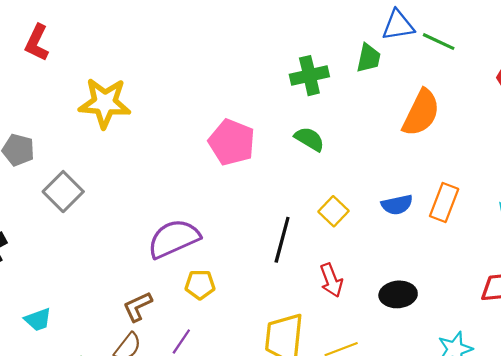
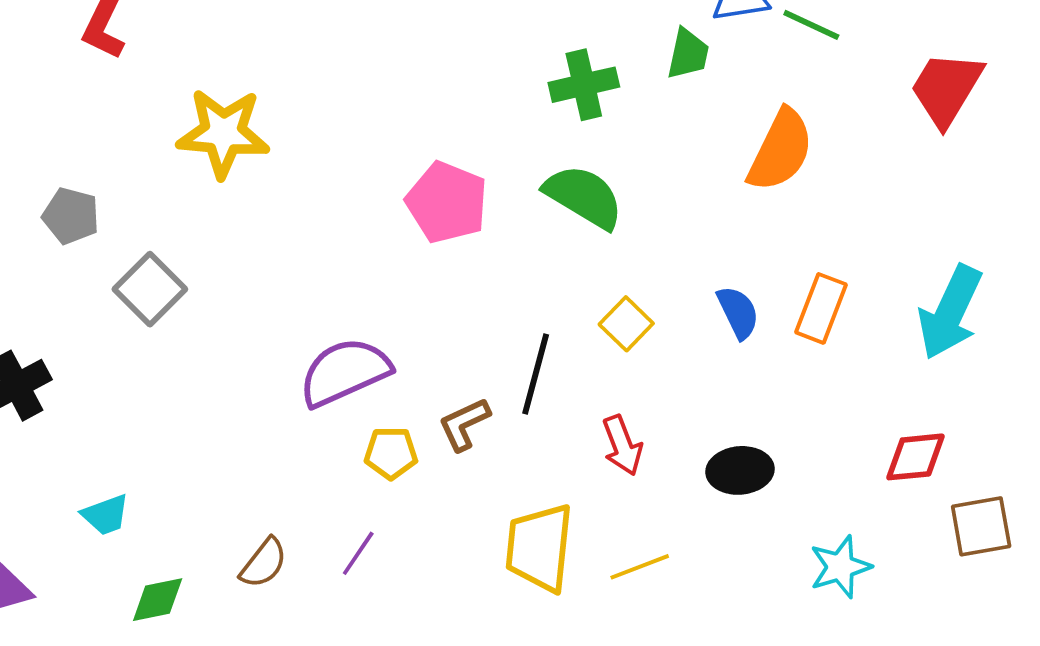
green semicircle: (309, 139) -> (584, 197), size x1.5
blue semicircle: (397, 205) -> (738, 312), turned -104
brown L-shape: (138, 306) -> (464, 424), moved

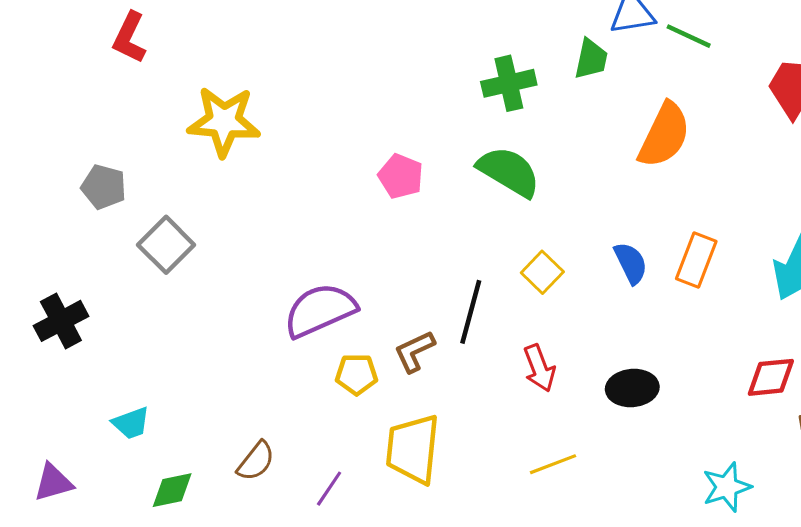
pink pentagon: (447, 202) -> (401, 176), size x0.7
yellow trapezoid: (539, 548) -> (413, 449), moved
purple line: (358, 553) -> (329, 489), moved
cyan star: (840, 567) -> (727, 487), moved

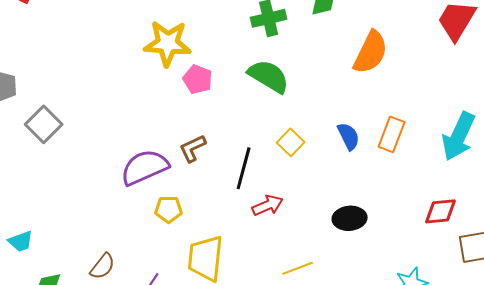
yellow star: (224, 121) -> (168, 43), moved
brown L-shape: (414, 351) -> (193, 148), moved
red arrow: (539, 368) -> (268, 205), moved, turned -92

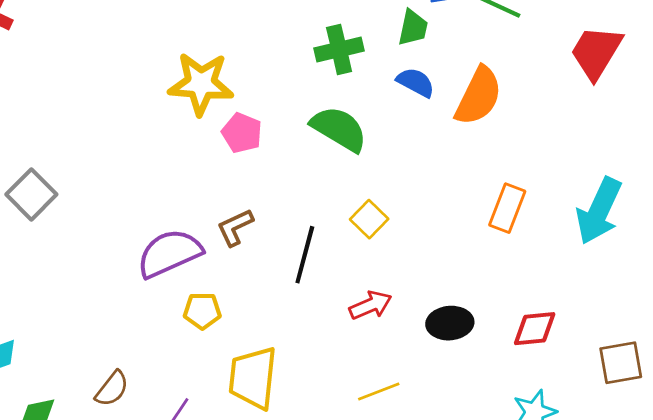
blue semicircle: (349, 136) -> (416, 82), moved, turned -36
red arrow: (268, 205) -> (370, 305), moved
red diamond: (441, 211) -> (535, 329), moved

